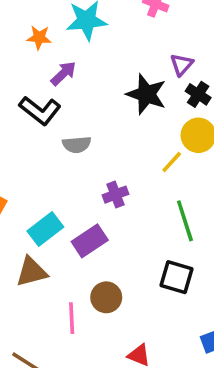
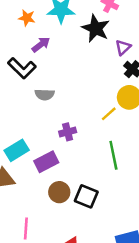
black star: (146, 94) -> (96, 28), moved
black square: (177, 277) -> (86, 196), moved
brown circle: (106, 297) -> (59, 192), moved
pink line: (72, 318) -> (26, 228), moved

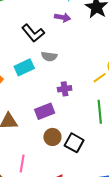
purple arrow: (41, 44) -> (63, 17), moved, turned 42
cyan rectangle: (17, 150) -> (24, 67), moved

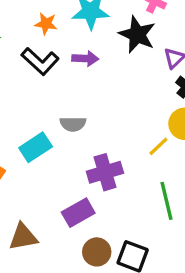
black L-shape: (33, 33) -> (40, 61), moved
purple cross: (65, 89) -> (105, 172), size x1.5

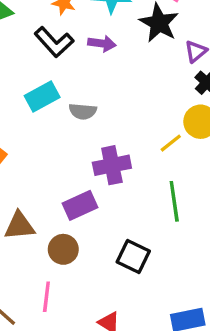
cyan rectangle: (36, 147) -> (42, 96), moved
brown circle: (97, 252) -> (63, 249), moved

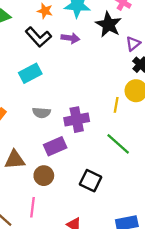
gray semicircle: (83, 111) -> (41, 113), moved
yellow line: (171, 143) -> (116, 105), turned -42
green line: (174, 201) -> (118, 144), turned -40

